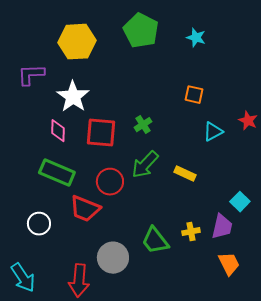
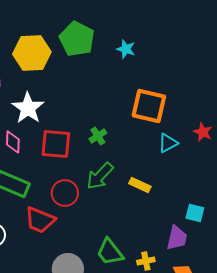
green pentagon: (141, 31) -> (77, 39), moved
cyan star: (196, 38) -> (126, 49), moved
orange square: (194, 95) -> (149, 106), size x1.8
cyan square: (240, 202) -> (195, 213), turned -30
yellow cross: (191, 232) -> (146, 261), moved

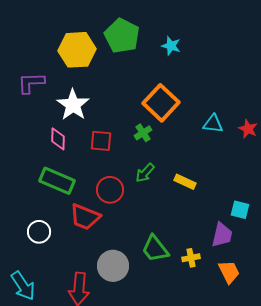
orange square: (149, 106) -> (161, 103), moved, turned 30
cyan triangle: (168, 143) -> (213, 124), moved, turned 35
red square: (56, 144) -> (101, 141), size x0.7
green arrow: (100, 176) -> (145, 173), size x0.7

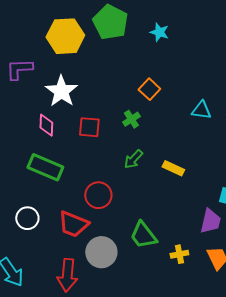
orange square: (161, 103) -> (149, 89), size x0.6
red circle: (110, 190) -> (98, 195), moved
red trapezoid: (85, 217) -> (73, 224), moved
yellow cross: (191, 258) -> (179, 254), moved

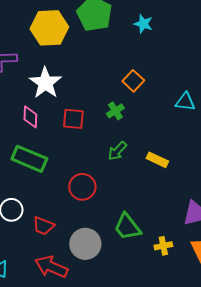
red trapezoid: (73, 224) -> (43, 226), moved, size x0.7
red arrow: (67, 275) -> (51, 267), turned 108

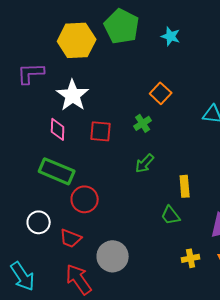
yellow rectangle: (157, 160) -> (185, 186), moved, turned 60
red circle: (82, 187) -> (85, 199), moved
green trapezoid: (127, 227) -> (171, 215), moved, size x0.7
red arrow: (51, 267) -> (79, 279), turned 32

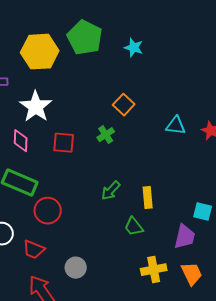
green arrow: (145, 163) -> (111, 191), moved
gray circle: (113, 256) -> (76, 268), size x0.7
yellow cross: (191, 258) -> (154, 270), size x1.4

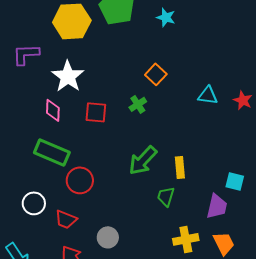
green arrow: (111, 191) -> (143, 160), size x1.5
green trapezoid: (134, 227) -> (166, 196), turned 55

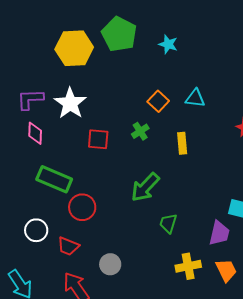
purple L-shape: (26, 54) -> (30, 99), moved
cyan triangle: (208, 95) -> (195, 98), moved
pink diamond: (53, 110) -> (35, 133), moved
yellow rectangle: (180, 167) -> (182, 143), moved

